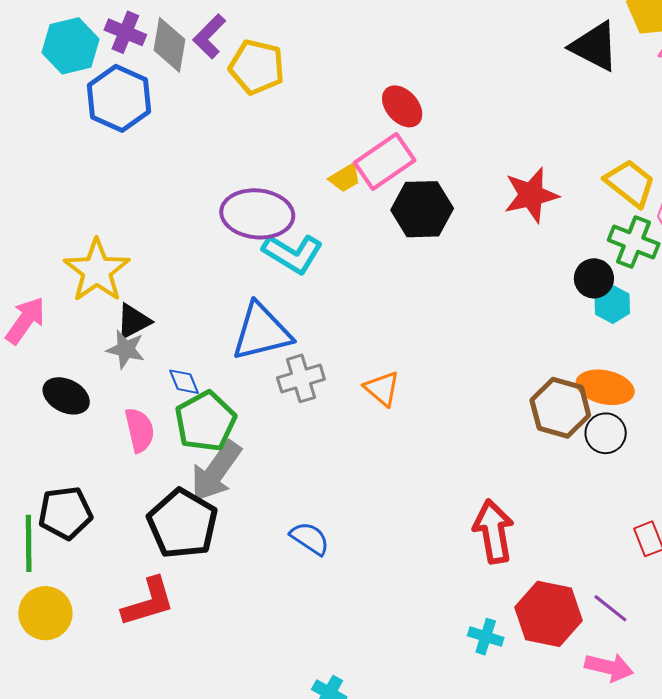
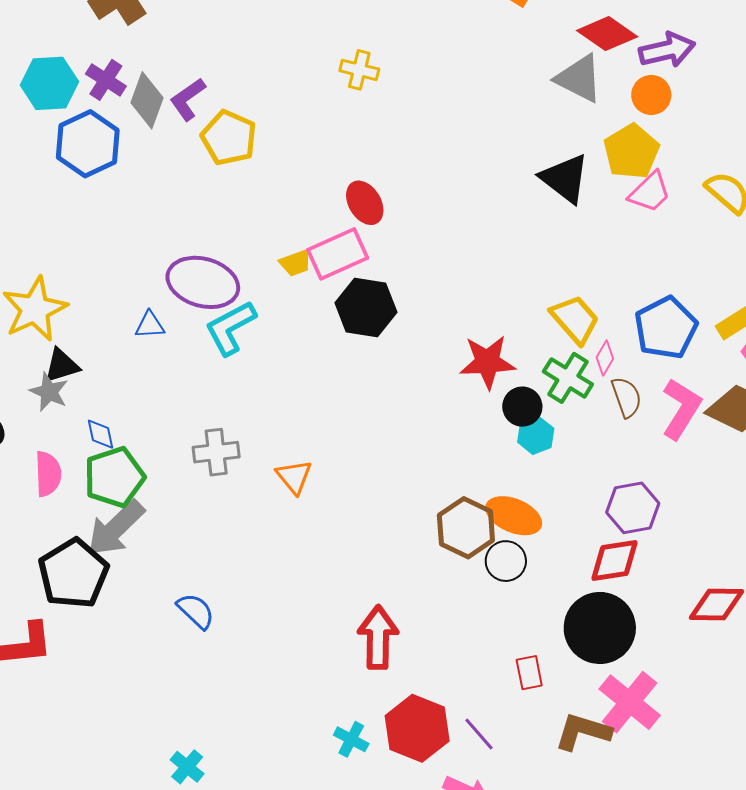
red star: (531, 195) -> (487, 362), moved
cyan L-shape: (293, 254) -> (231, 328), turned 110
blue triangle: (261, 332) -> (150, 325), moved, size x0.5

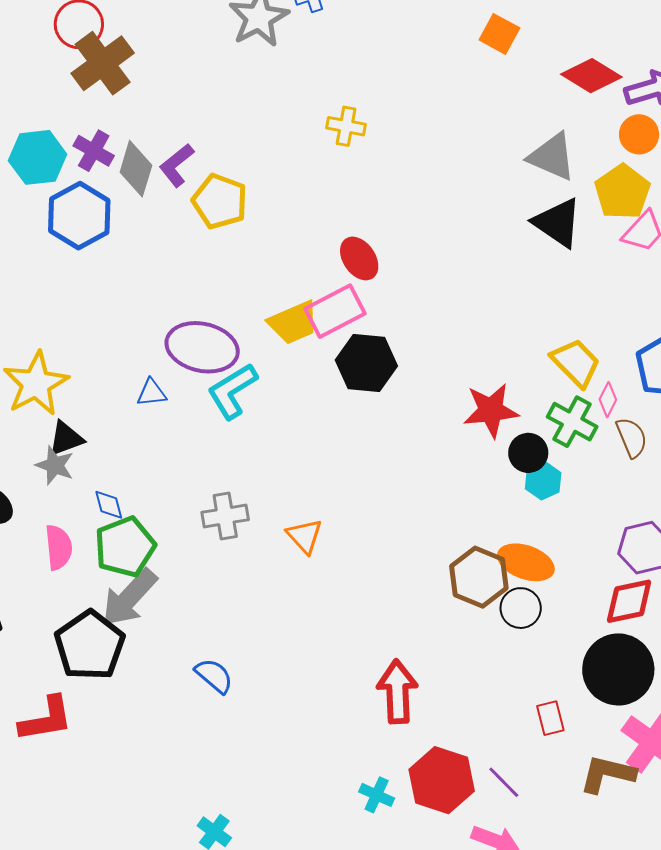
gray triangle: (579, 78) -> (552, 157), moved
yellow trapezoid: (296, 263) -> (294, 322), size x1.6

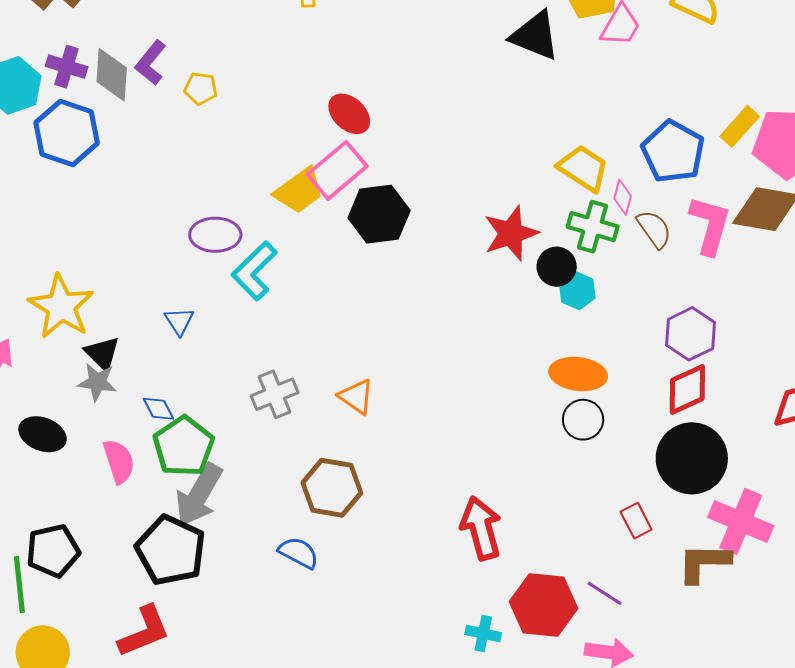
yellow pentagon: (220, 201) -> (201, 88), size x0.6
purple ellipse: (202, 347) -> (215, 235), size x0.7
blue triangle: (152, 393) -> (179, 321), moved, turned -44
black triangle: (66, 438) -> (102, 353), turned -42
brown hexagon: (479, 577) -> (332, 488), moved

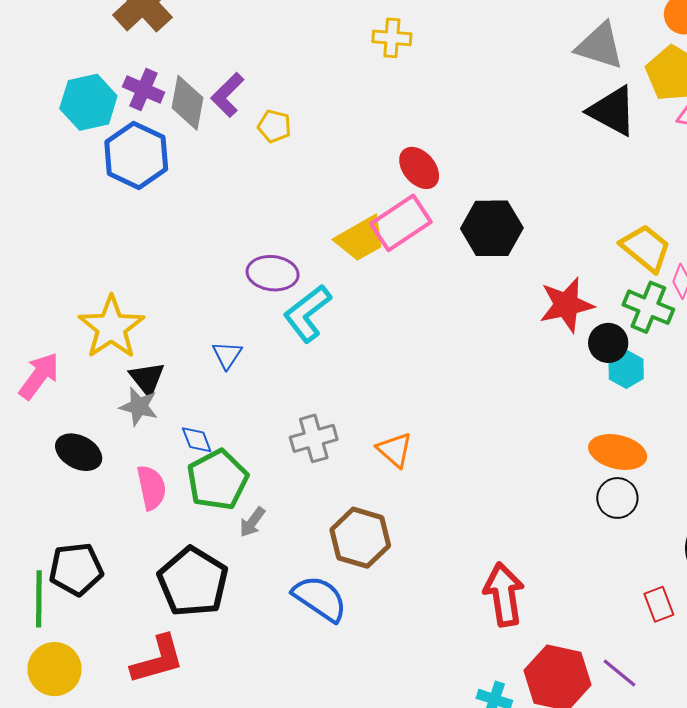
black hexagon: (379, 214) -> (492, 228), moved
gray arrow: (199, 495) -> (252, 522), moved, size x0.5
blue semicircle: (299, 553) -> (320, 598), size x1.4

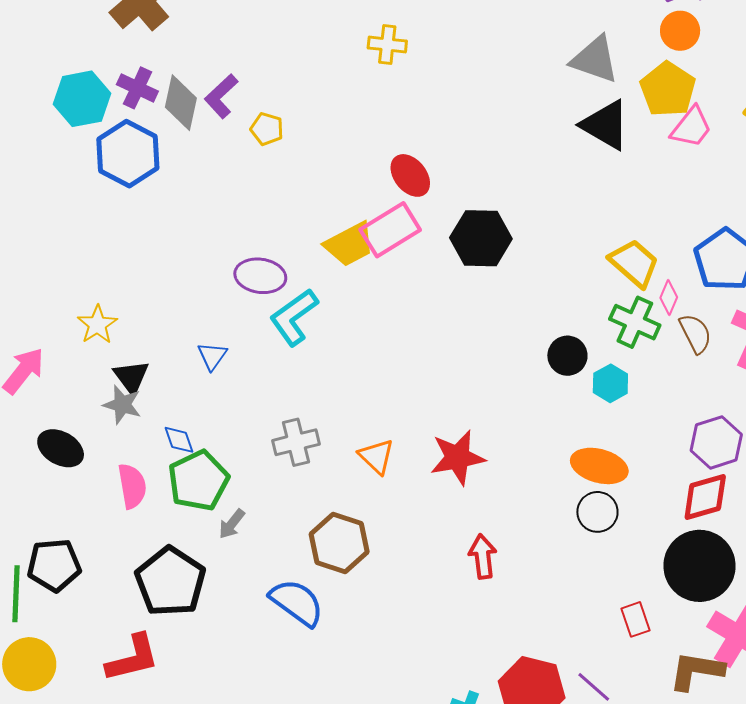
red star: (566, 305) -> (457, 458), moved
yellow star: (111, 327) -> (97, 325), size x0.6
black circle: (608, 343) -> (567, 356), moved
red arrow: (504, 594) -> (483, 557), moved, size x0.7

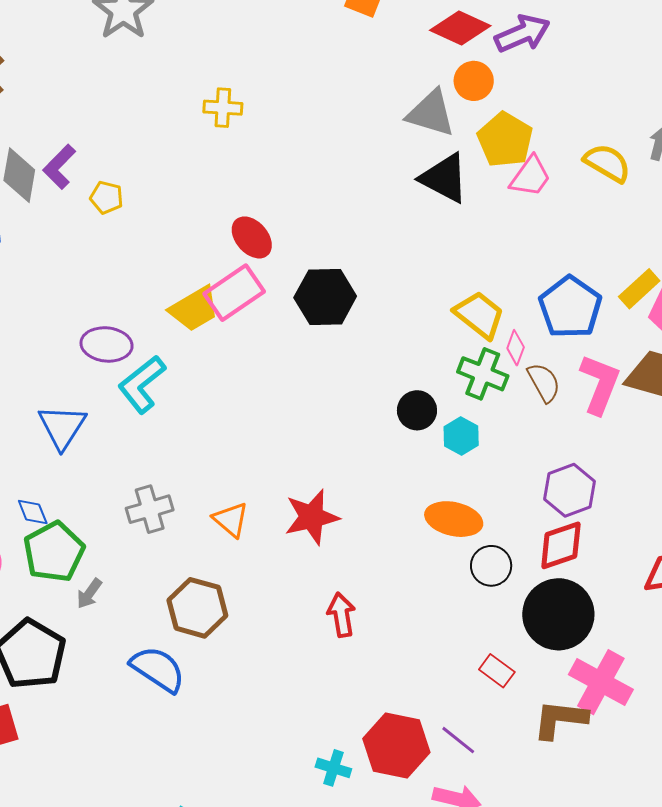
orange circle: (680, 31) -> (474, 81), moved
blue triangle: (212, 356) -> (62, 427), size x1.6
black circle: (597, 512) -> (491, 566), moved
red rectangle: (635, 619) -> (497, 671), turned -32

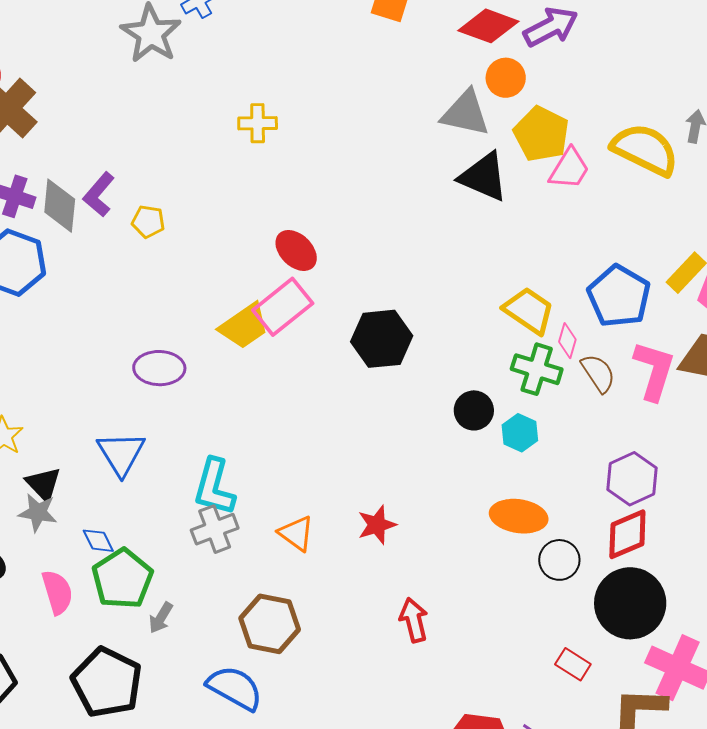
yellow semicircle: (607, 163) -> (645, 150), size x1.4
black hexagon: (325, 297) -> (382, 339), moved
cyan L-shape: (142, 384) -> (214, 487), moved, turned -32
red star: (312, 517) -> (377, 525), size x0.7

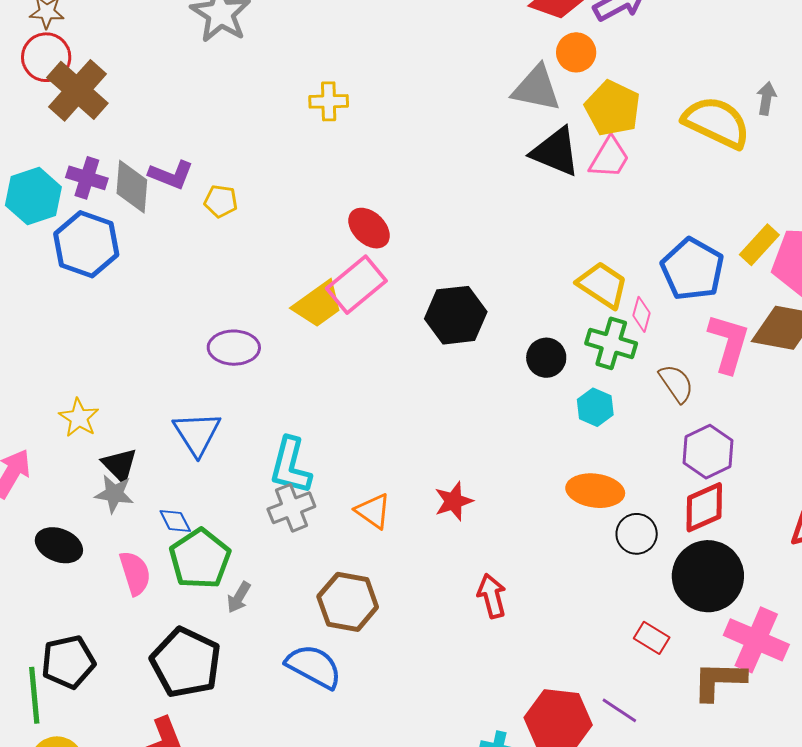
pink trapezoid: (569, 169) -> (609, 158), moved
purple L-shape: (99, 194) -> (171, 175), turned -108
brown semicircle: (598, 373) -> (676, 383), moved
black circle: (474, 410) -> (546, 358), moved

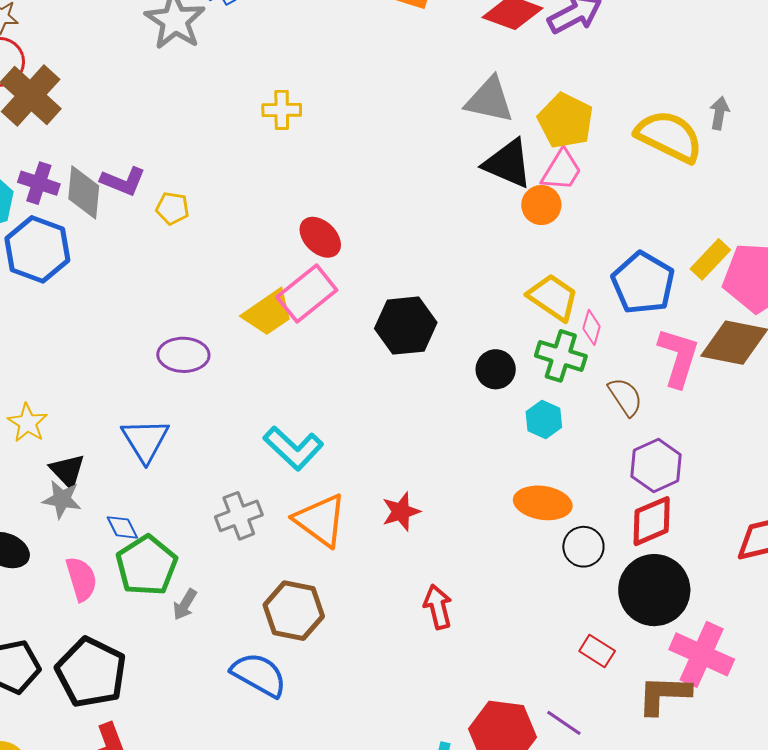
orange circle: (576, 52) -> (541, 205), moved
cyan L-shape: (290, 466) -> (293, 448), moved, turned -62
orange triangle: (373, 511) -> (320, 520), size x1.5
black pentagon: (186, 663) -> (91, 672), moved

